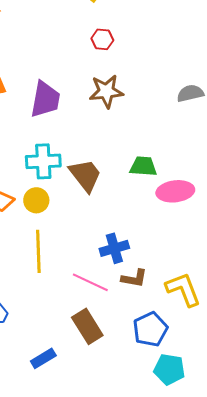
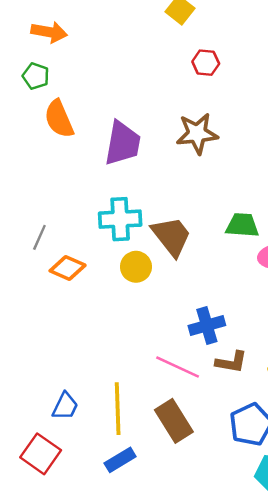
red hexagon: (102, 39) -> (206, 63), moved
yellow circle: (36, 200) -> (136, 267), moved
yellow line: (38, 251) -> (118, 409), moved

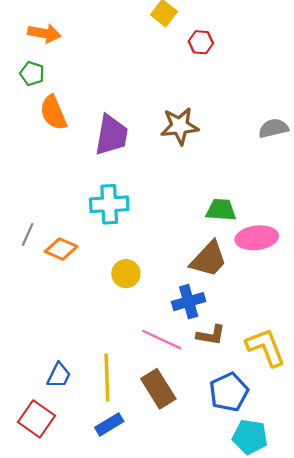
red hexagon: (206, 63) -> (201, 42), moved
brown trapezoid: (171, 236) -> (209, 259), moved, turned 81
gray line: (39, 237) -> (28, 234), moved
yellow circle: (136, 267) -> (126, 274), moved

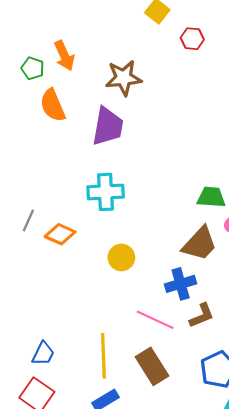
orange arrow: (44, 33) -> (64, 56), moved, turned 56
brown star: (180, 126) -> (124, 78), moved
brown L-shape: (211, 335) -> (202, 316), turned -32
blue trapezoid: (59, 375) -> (43, 354), moved

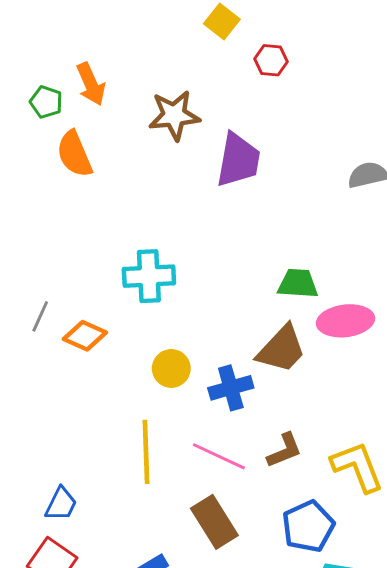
purple trapezoid: (108, 126) -> (238, 160), moved
blue cross: (181, 284) -> (231, 388), moved
yellow line: (103, 356) -> (146, 452), moved

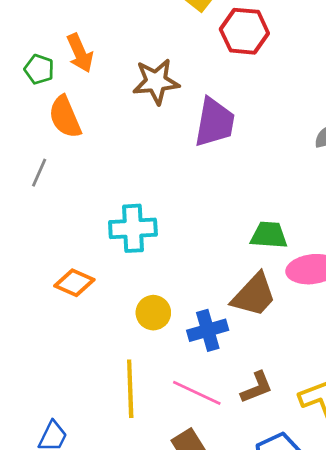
red hexagon: (271, 60) -> (244, 31), size x1.6
gray line: (40, 316) -> (39, 173), moved

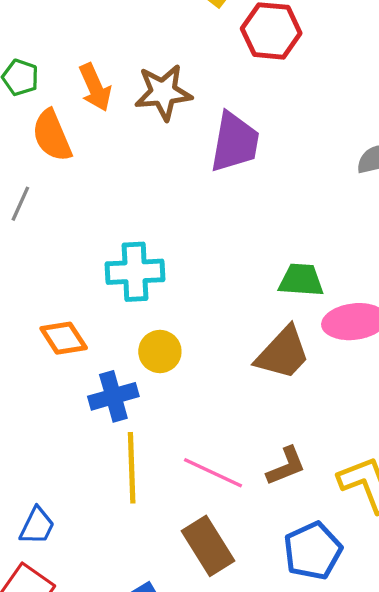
orange arrow: (80, 53) -> (95, 87), moved
orange diamond: (74, 283) -> (64, 338), turned 33
yellow circle: (153, 313) -> (160, 351), moved
blue cross: (208, 330) -> (113, 396), moved

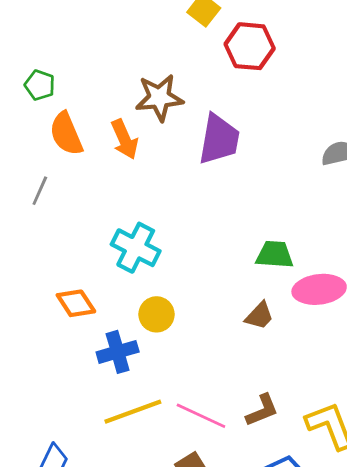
orange arrow: (95, 87) -> (125, 139), moved
cyan cross: (135, 272) -> (136, 248), turned 30
brown trapezoid: (283, 353) -> (259, 316), size x0.6
yellow line: (132, 468) -> (133, 412), turned 72

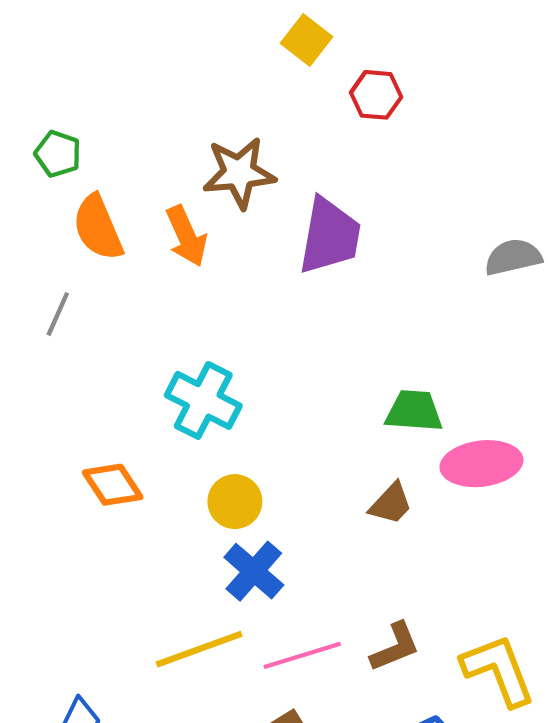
red hexagon: (250, 46) -> (376, 95), size x0.7
blue cross: (118, 352) -> (254, 571), moved, turned -33
pink line: (201, 416) -> (302, 655), turned -42

